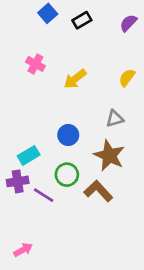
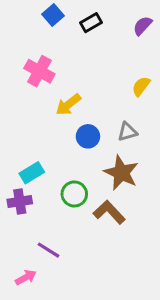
pink cross: (35, 64) -> (39, 71), size x1.4
yellow arrow: (75, 79) -> (68, 104), moved
blue circle: (68, 135) -> (88, 136), moved
purple line: (44, 195) -> (49, 250), moved

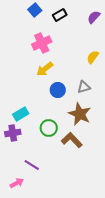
pink cross: (39, 71) -> (42, 43), moved, turned 36

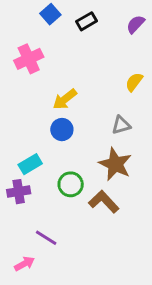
pink cross: (42, 43) -> (29, 59), moved
blue circle: (58, 90) -> (62, 130), moved

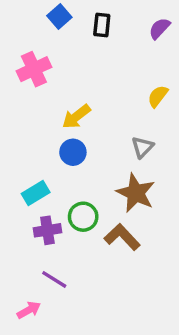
black rectangle: (86, 21) -> (102, 25), turned -54
gray triangle: (121, 125) -> (142, 147), turned -30
purple cross: (19, 192) -> (47, 230), moved

